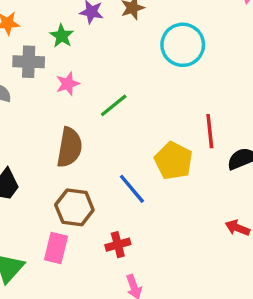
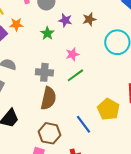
gray cross: (29, 62) -> (44, 72), moved
pink star: (68, 84) -> (72, 54), moved

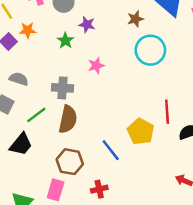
brown star: (89, 19) -> (135, 19), moved
green line: (75, 75) -> (36, 115), moved

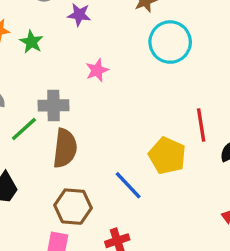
green star: (65, 41) -> (31, 42), moved
green line: (36, 115) -> (24, 129), moved

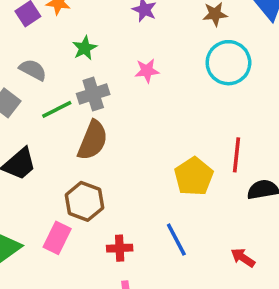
green star: (31, 42) -> (85, 48), moved
gray cross: (54, 105) -> (93, 94), turned -32
blue line: (128, 185) -> (176, 240), moved

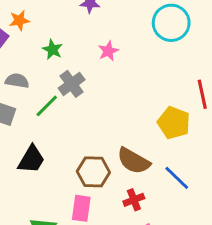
brown semicircle: (93, 140) -> (134, 161), moved, turned 116

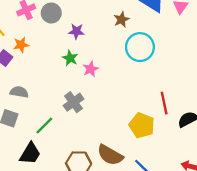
green star: (53, 50) -> (70, 58), moved
gray cross: (72, 84) -> (74, 102), moved
green line: (47, 106) -> (44, 126), moved

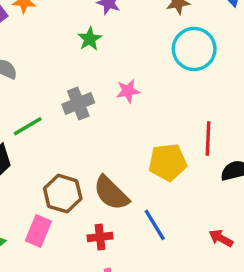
pink star: (91, 69) -> (128, 91), moved
yellow pentagon: (142, 125) -> (168, 162), turned 30

